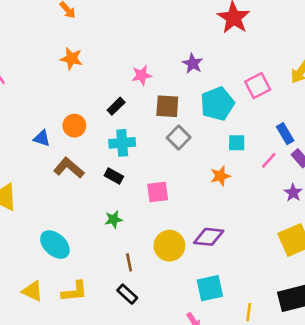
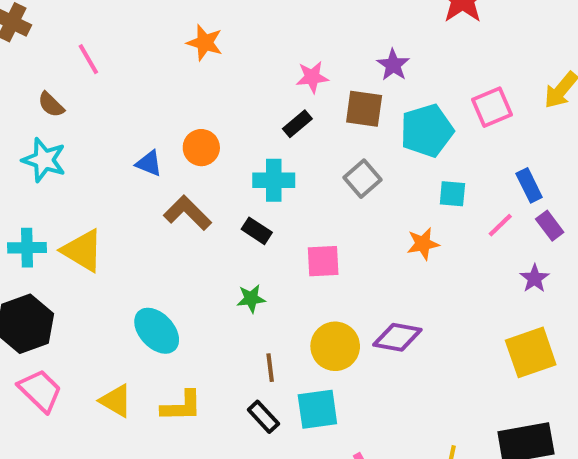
black rectangle: (116, 106) -> (297, 124), moved
brown square: (167, 106) -> (364, 109), moved
cyan square: (210, 288) -> (317, 409), moved

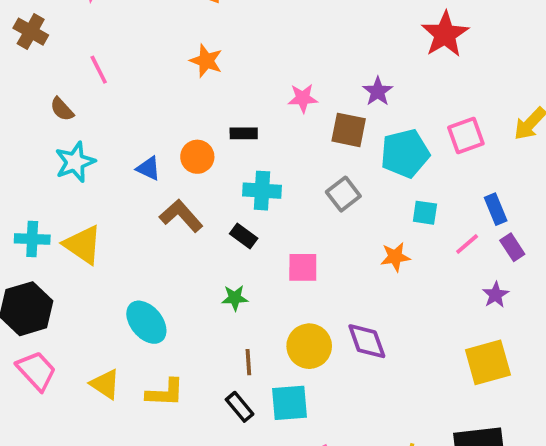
black rectangle: (297, 124) -> (244, 133), moved, turned 36
cyan star: (44, 160) -> (75, 162), moved, turned 30
purple diamond: (397, 337) -> (367, 341), turned 57

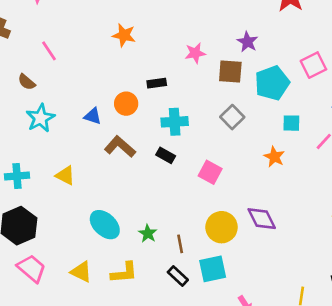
yellow triangle: (83, 245) -> (65, 175), moved, size x0.7
orange star: (395, 257) -> (274, 157), turned -30
pink square: (303, 267) -> (210, 172), turned 35
green star: (235, 298) -> (148, 233), moved, turned -30

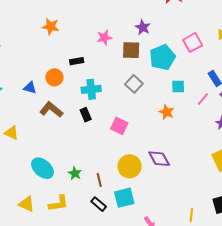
black rectangle: (166, 155) -> (86, 115), turned 40

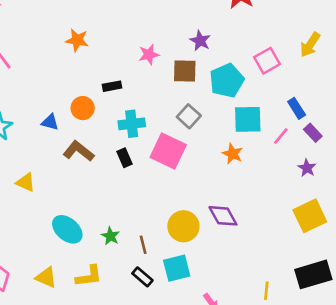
cyan square: (178, 86) -> (248, 119), size x1.6
pink square: (119, 126) -> (168, 151), moved, size x1.5

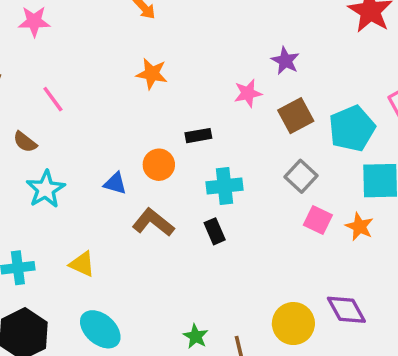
purple star: (200, 41) -> (285, 61), moved
brown square: (185, 71) -> (296, 116), turned -30
pink square: (168, 151) -> (318, 220), moved, size x0.6
cyan ellipse: (67, 229) -> (100, 329), moved

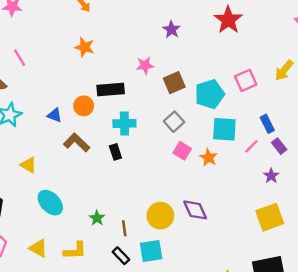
purple star: (285, 61) -> (171, 29), moved
black rectangle: (198, 136) -> (111, 90), size x1.6
cyan ellipse: (100, 329) -> (50, 203), moved

